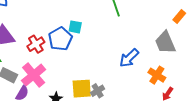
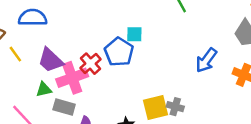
pink cross: (34, 75) -> (72, 78), moved, turned 30
gray cross: (98, 91) -> (175, 107), turned -32

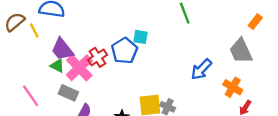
yellow line: (15, 54) -> (34, 30), moved
pink cross: (72, 78) -> (79, 68), turned -32
green triangle: (44, 89) -> (57, 66), moved, turned 32

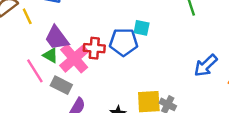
blue pentagon: (124, 51) -> (124, 42), turned 30
red cross: (98, 57) -> (94, 48), turned 36
pink line: (31, 96) -> (35, 71), moved

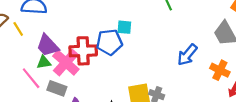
red cross: (94, 48) -> (83, 51), size x1.4
green triangle: (50, 55) -> (44, 62), turned -32

